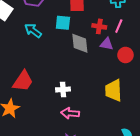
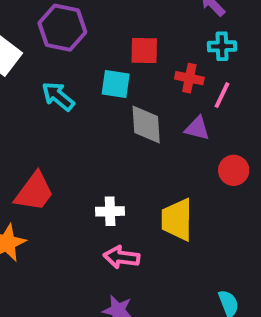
red cross: (99, 26) -> (189, 78), moved
red circle: (125, 55) -> (234, 170), moved
yellow trapezoid: (113, 90) -> (177, 220), moved

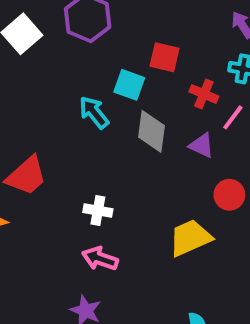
cyan arrow: (58, 96) -> (94, 112), moved
yellow trapezoid: (177, 220) -> (190, 238), moved, turned 54

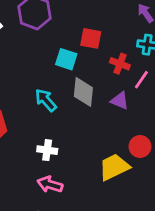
cyan arrow: (94, 112) -> (46, 100), moved
red circle: (229, 195) -> (140, 146), moved

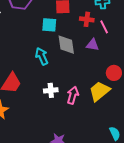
pink line: (141, 80) -> (104, 27), turned -48
cyan arrow: (46, 100) -> (42, 56), turned 30
pink arrow: (50, 184) -> (73, 95), moved, turned 102

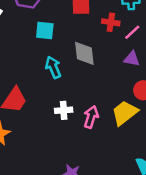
cyan square: (49, 25) -> (45, 30), moved
pink line: (104, 27) -> (132, 32), turned 72
purple triangle: (93, 45) -> (132, 59), moved

